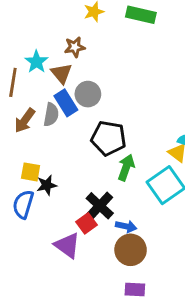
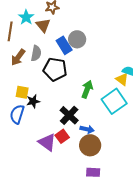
gray circle: (88, 94) -> (77, 39), moved
blue rectangle: (66, 103) -> (64, 45), moved
black pentagon: (108, 138) -> (55, 69), moved
red square: (86, 223) -> (62, 136), moved

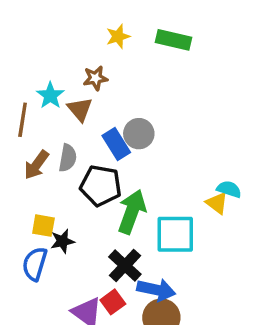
green arrow: (87, 89) -> (132, 212), moved, size x1.4
cyan square: (114, 101) -> (175, 234), moved, turned 35
blue arrow: (87, 129) -> (156, 290), size x1.5

